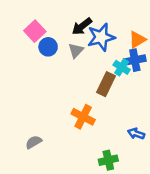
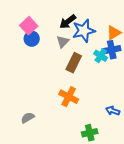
blue circle: (48, 47) -> (32, 39), moved
brown rectangle: (106, 84) -> (74, 63), moved

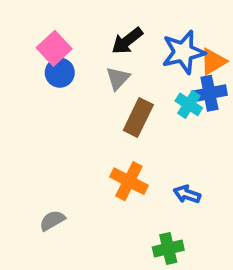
blue star: (84, 31) -> (183, 52), moved
blue arrow: (113, 111) -> (187, 194), moved

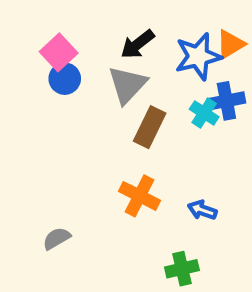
orange triangle: (213, 61) -> (230, 44), moved
gray triangle: (118, 78) -> (127, 85), size x1.5

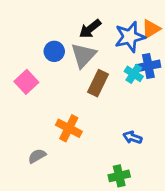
pink square: (59, 52) -> (26, 82), moved
blue circle: (65, 79) -> (54, 51), moved
orange cross: (139, 196) -> (69, 128), moved

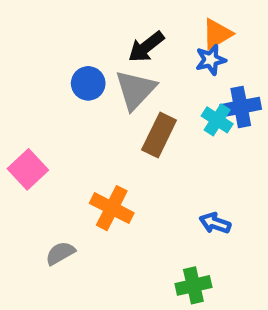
orange triangle: (151, 29) -> (217, 34), moved
blue star: (130, 37) -> (211, 60), size x0.6
pink square: (26, 82) -> (28, 169), moved

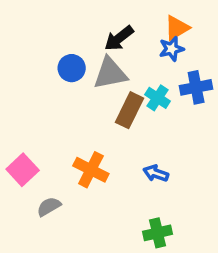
gray triangle: (135, 90) -> (110, 73), turned 36
cyan cross: (217, 120) -> (157, 98), moved
pink square: (28, 169) -> (23, 170), moved
blue arrow: (215, 223) -> (156, 173), moved

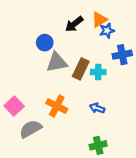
orange triangle: (177, 28) -> (99, 20), moved
gray triangle: (110, 73) -> (57, 62), moved
cyan cross: (157, 98) -> (98, 72), moved, turned -32
gray semicircle: (49, 207) -> (30, 129), size x1.5

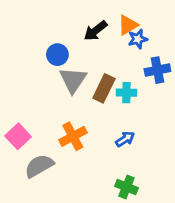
gray triangle: (57, 62) -> (73, 80), turned -45
orange cross: (57, 106) -> (73, 136), turned 35
blue arrow: (97, 108) -> (125, 139), turned 128
green cross: (98, 145) -> (126, 187), turned 35

